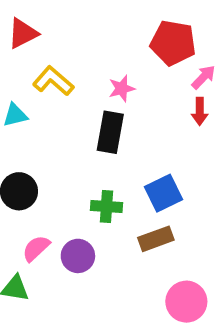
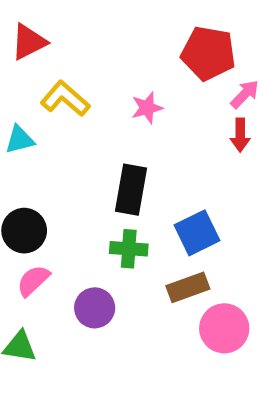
black rectangle: (110, 132) -> (131, 190), moved
pink semicircle: (36, 248) -> (33, 281), moved
pink circle: (186, 302) -> (224, 328), moved

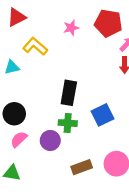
pink star: (147, 108) -> (71, 28), moved
brown rectangle: (188, 287) -> (82, 167), moved
purple circle: (95, 308) -> (50, 140), moved

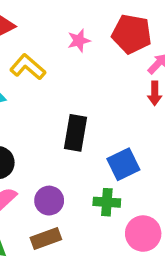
green cross: (68, 123) -> (107, 202), moved
brown rectangle: (82, 167) -> (46, 238), moved

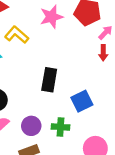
pink star: (79, 41) -> (51, 17), size x1.5
green cross: (107, 202) -> (60, 127), moved

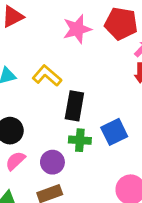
yellow L-shape: (17, 35) -> (47, 76), moved
green cross: (60, 127) -> (80, 140), moved

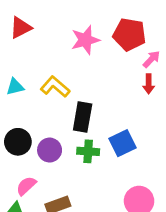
pink semicircle: (15, 161) -> (26, 186), moved
purple circle: (52, 162) -> (50, 150), moved

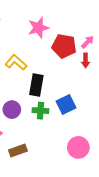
red pentagon: (129, 34) -> (64, 46), moved

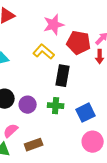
yellow L-shape: (16, 62) -> (44, 52), moved
black rectangle: (36, 85) -> (63, 76), moved
blue square: (66, 104) -> (86, 113), moved

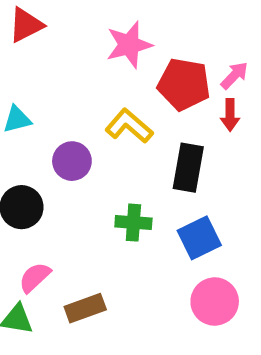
yellow L-shape: (44, 52) -> (129, 126), moved
black rectangle: (63, 76) -> (188, 168), moved
purple circle: (28, 105) -> (72, 161), moved

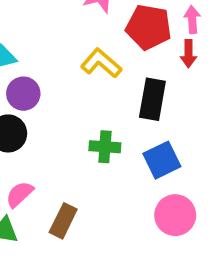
pink arrow: (234, 75) -> (192, 20), turned -48
purple circle: (72, 161) -> (23, 94), moved
brown rectangle: (85, 308) -> (63, 221), turned -44

